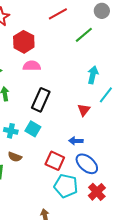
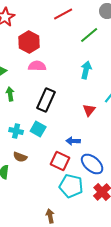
cyan arrow: (93, 75) -> (86, 70), moved
blue arrow: (76, 141) -> (73, 141), moved

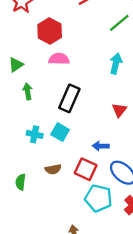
brown semicircle: (20, 157) -> (53, 169), moved, turned -32

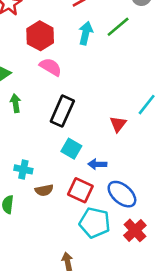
pink semicircle: (59, 59) -> (51, 67), turned 30
cyan arrow: (116, 64) -> (86, 33), moved
cyan square: (60, 132) -> (71, 149), moved
cyan cross: (35, 134) -> (23, 169), moved

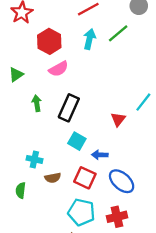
pink semicircle: (51, 67) -> (58, 69), turned 120
green arrow: (16, 103) -> (37, 103), moved
cyan pentagon: (95, 223) -> (81, 212), moved
red cross: (135, 230) -> (117, 217), moved, turned 30

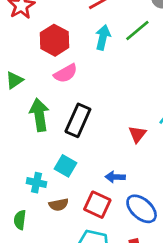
green arrow: (37, 103) -> (39, 115), size x1.6
cyan square: (77, 141) -> (66, 166), moved

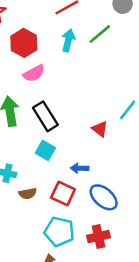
black rectangle: (78, 120) -> (45, 116), turned -56
red triangle: (137, 134) -> (100, 129), turned -30
cyan square: (66, 166) -> (45, 150), moved

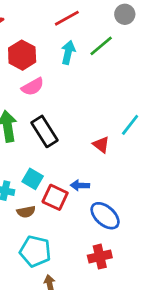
cyan square: (45, 150) -> (33, 179), moved
red square: (63, 194) -> (55, 197), moved
cyan pentagon: (59, 231) -> (35, 251), moved

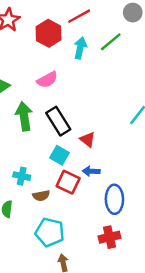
red hexagon: (22, 55) -> (49, 33), moved
red triangle: (101, 145) -> (88, 139), moved
cyan square: (33, 179) -> (60, 155), moved
blue ellipse: (105, 216) -> (114, 199), turned 48

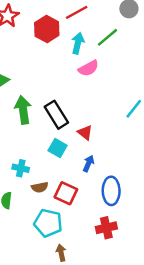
pink semicircle: (47, 80) -> (89, 68), moved
blue arrow: (91, 171) -> (89, 163), turned 112
red square: (68, 182) -> (66, 193), moved

